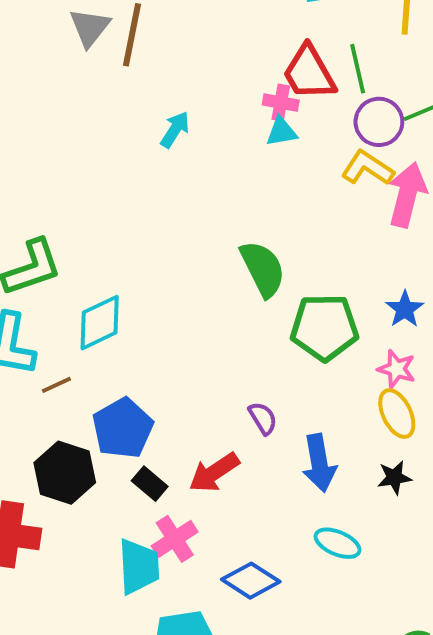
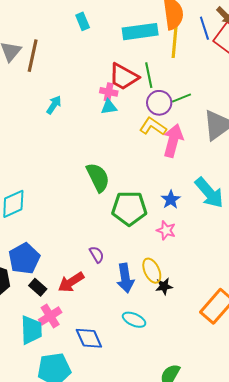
red trapezoid: (309, 73) -> (124, 77), turned -32
yellow ellipse: (397, 414) -> (152, 271), moved
blue diamond: (251, 581) -> (89, 338), turned 32

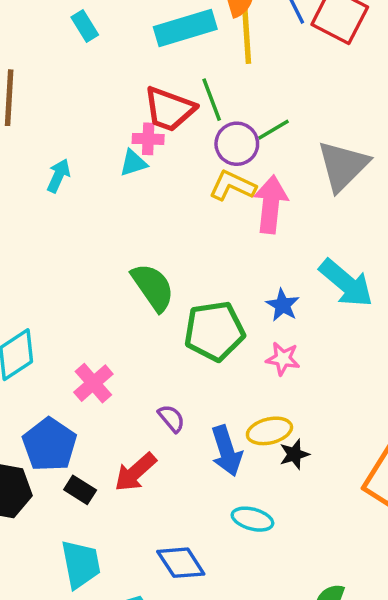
cyan triangle: (109, 107) -> (133, 163), moved
yellow ellipse: (152, 271) -> (269, 431), turned -70
pink cross: (50, 316) -> (93, 383), moved

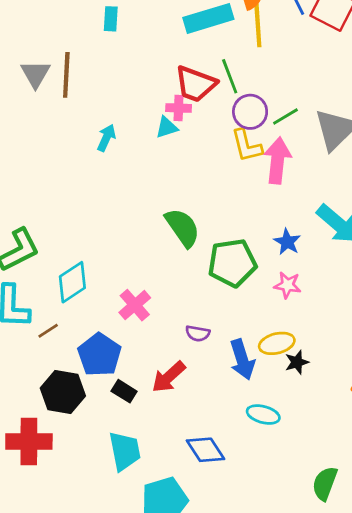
cyan rectangle: (85, 26) -> (111, 19), moved, turned 35
green line: (273, 130) -> (285, 116), moved
yellow L-shape: (232, 186) -> (247, 146), turned -129
purple semicircle: (171, 418) -> (198, 333), turned 140

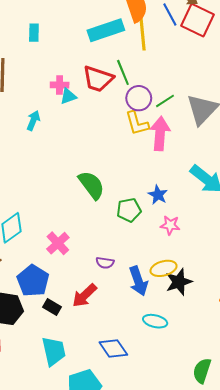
pink cross: (179, 108) -> (60, 85), moved
cyan triangle: (167, 127) -> (68, 96), moved
blue star: (287, 242) -> (158, 195), moved
green pentagon: (232, 263) -> (129, 210), size x0.7
black star: (297, 362) -> (179, 282), size x1.5

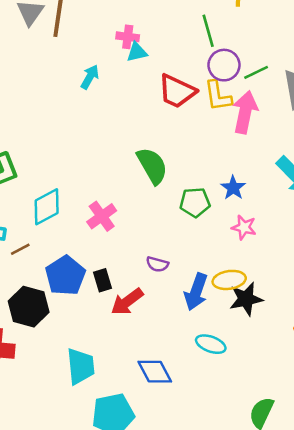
red trapezoid: (98, 79) -> (177, 91), moved
pink cross: (58, 243) -> (102, 216), moved
blue arrow: (138, 281) -> (196, 292), turned 32
black rectangle: (52, 307) -> (103, 280), moved, turned 36

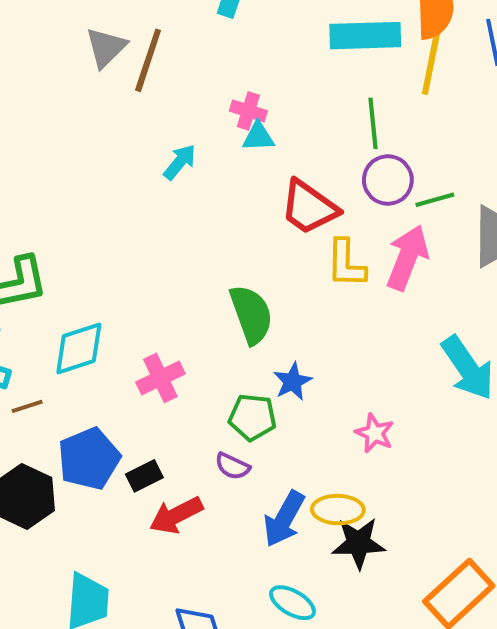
yellow L-shape: (218, 96) -> (346, 264), moved
blue star: (233, 188) -> (293, 382), moved
green pentagon: (195, 202) -> (253, 417), moved
black rectangle: (103, 280) -> (144, 476), turned 70

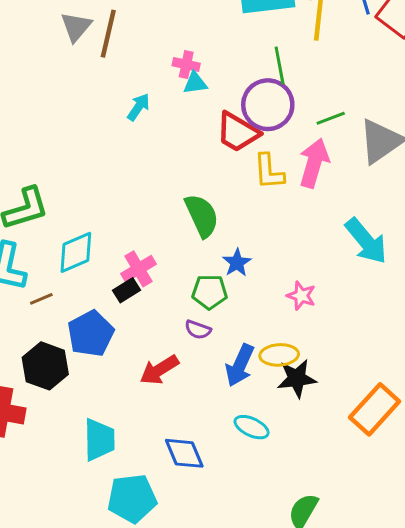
purple circle: (388, 180) -> (268, 105), moved, size x1.4
black rectangle: (144, 476) -> (127, 290), moved

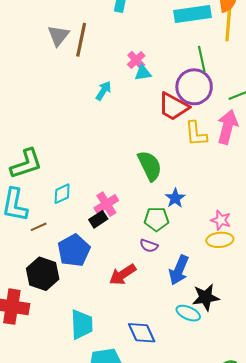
pink cross: (186, 65) -> (136, 60), turned 36
cyan diamond: (76, 252) -> (62, 194), size x0.7
yellow ellipse: (279, 355) -> (220, 240), moved
black star: (297, 378) -> (206, 297), moved

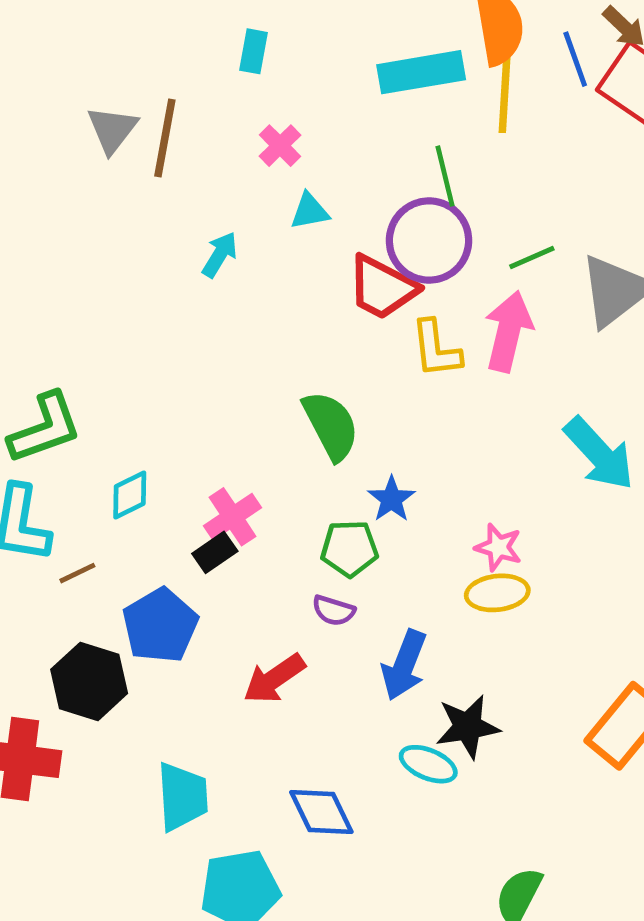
pink cross: (136, 60) -> (280, 146), moved

